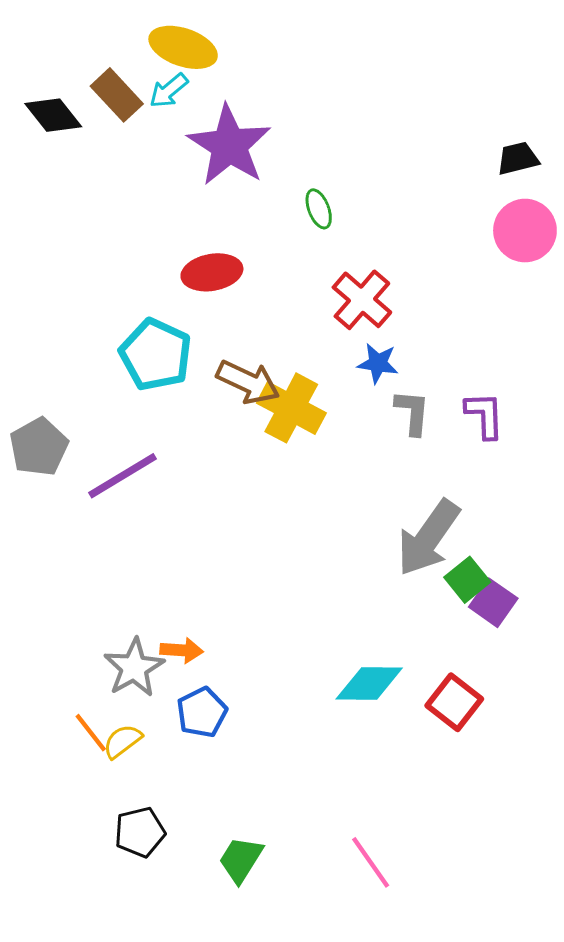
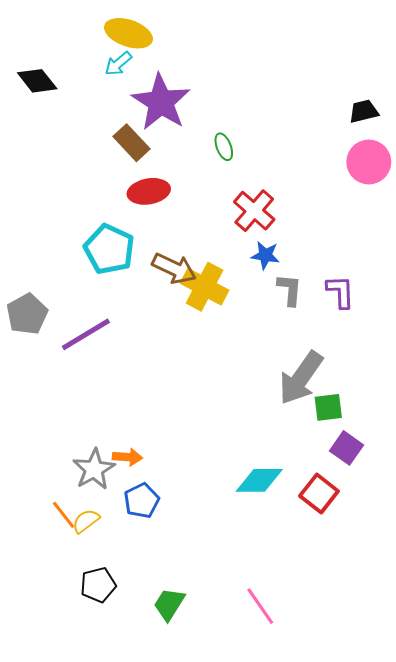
brown rectangle: (117, 95) -> (132, 143), moved
green square: (467, 580) -> (328, 407), turned 32
purple square: (493, 603) -> (346, 448), moved

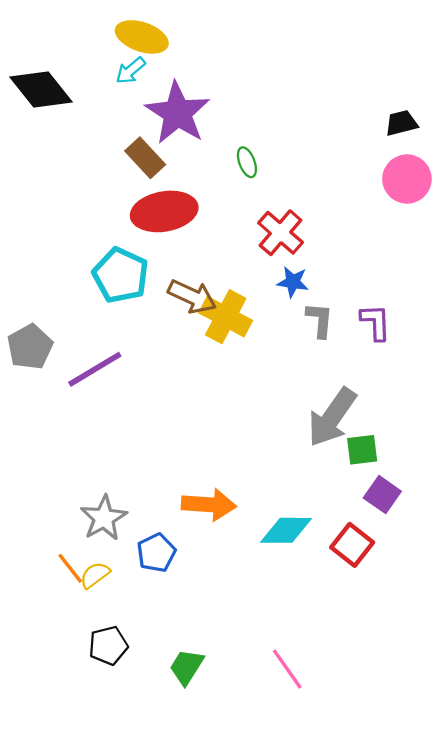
black diamond: (37, 81) -> (41, 90), size x1.4
red ellipse: (149, 191) -> (164, 211), size x1.4
orange arrow: (127, 457) -> (209, 505), moved, size x1.6

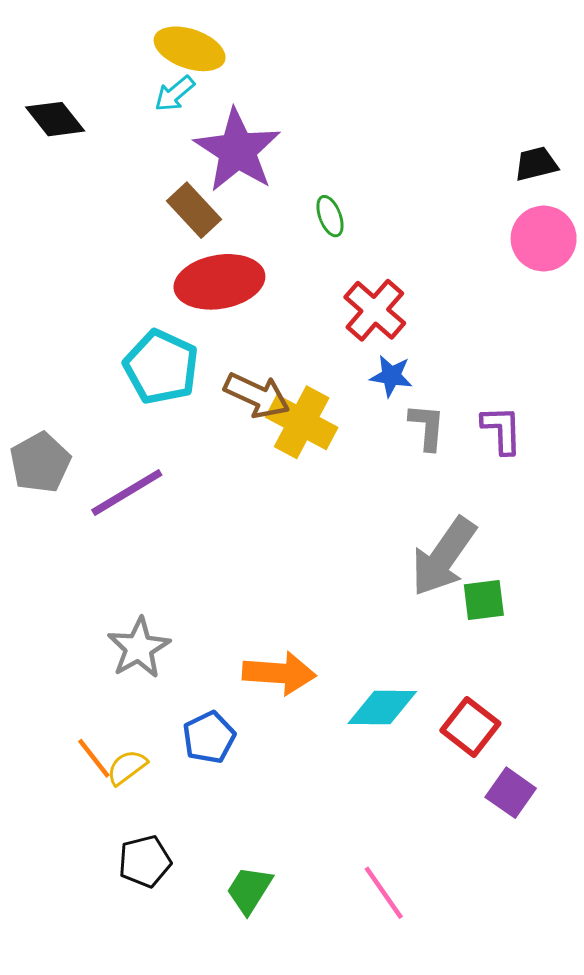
black diamond: (41, 90) -> (55, 119), size x0.7
purple square: (382, 495) -> (511, 793), moved
gray star: (104, 518) -> (139, 648), moved

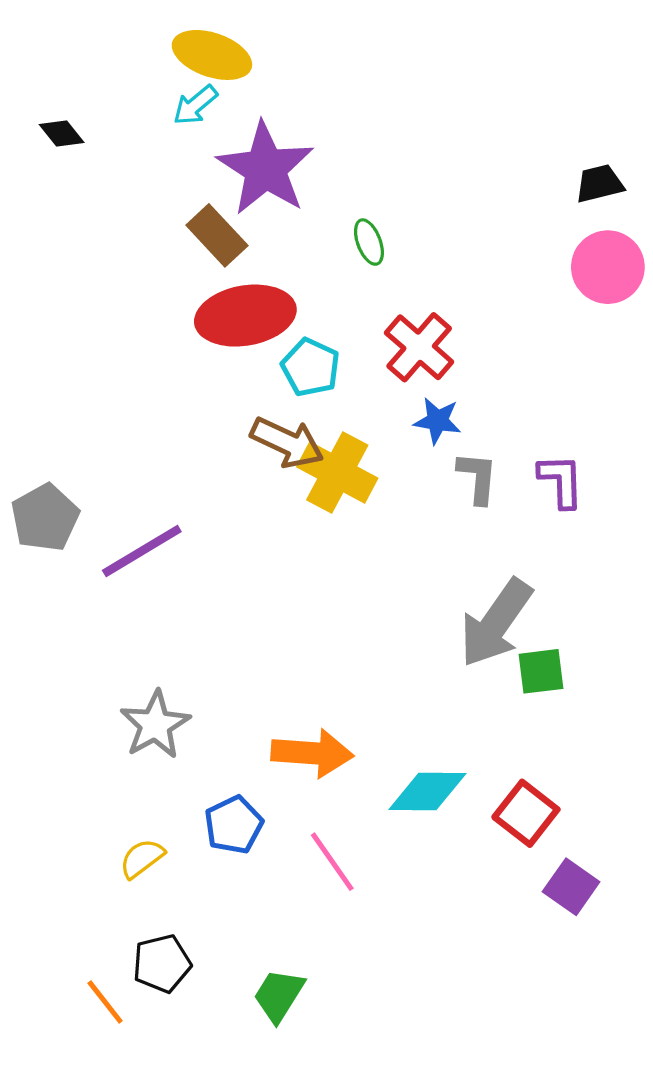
black diamond: (55, 119) -> (62, 133), size x0.7
cyan pentagon: (161, 367) -> (311, 367), moved, size x0.7
orange line: (94, 758) -> (105, 1002), moved
pink line: (384, 893) -> (332, 862), moved

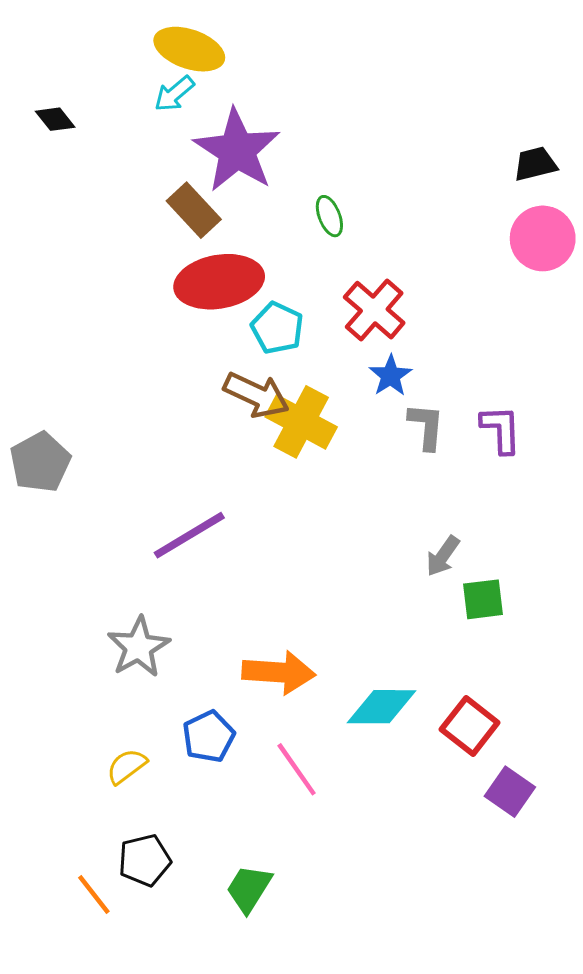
blue star: (437, 421) -> (391, 376), turned 30
purple line: (142, 551) -> (189, 535), moved
gray arrow: (496, 623) -> (443, 556), size x0.5

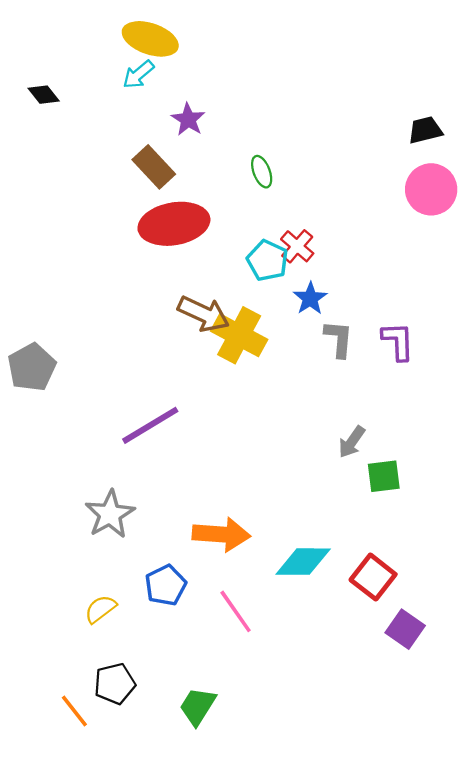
purple star: (237, 150) -> (188, 119), size x0.5
red cross: (374, 310) -> (297, 246), size x0.7
cyan pentagon: (277, 328) -> (268, 261), moved

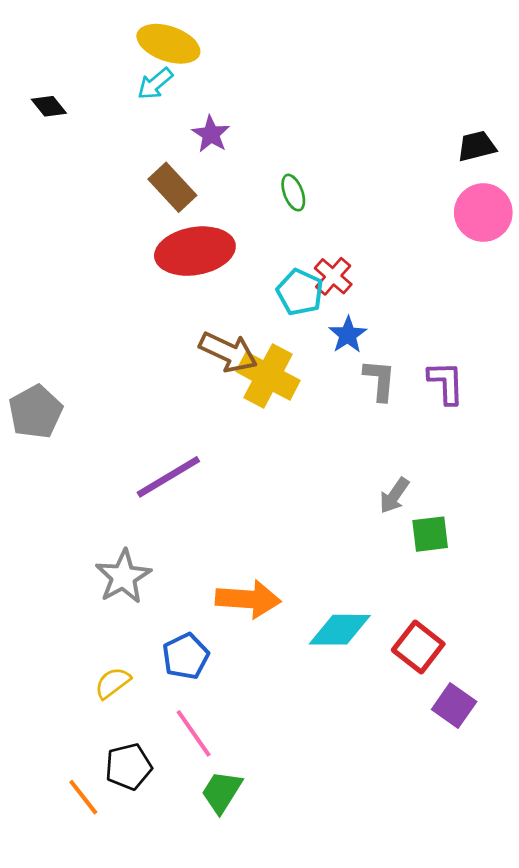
pink line: (236, 611) -> (194, 733), moved

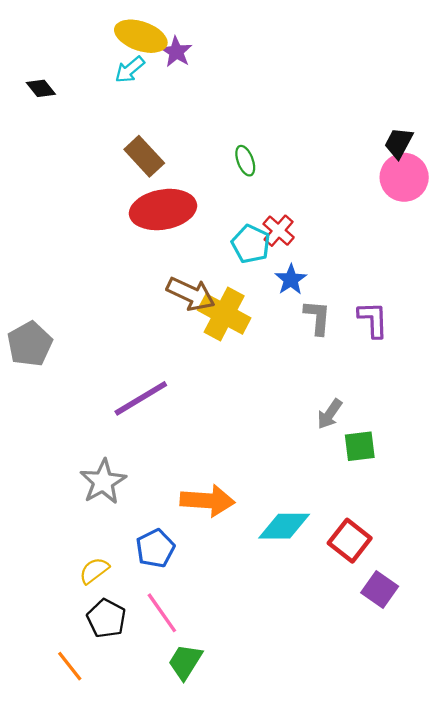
purple star: (211, 134) -> (176, 52), moved
black trapezoid: (477, 146) -> (399, 143), moved, turned -48
black pentagon: (129, 767) -> (106, 618), moved, turned -30

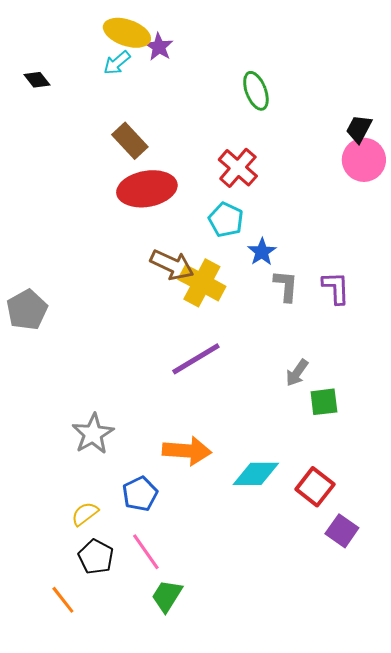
green ellipse: (245, 161) -> (256, 91), moved, size x1.4
red cross: (279, 231) -> (238, 168), moved, size x1.4
purple line: (141, 398) -> (196, 359), moved

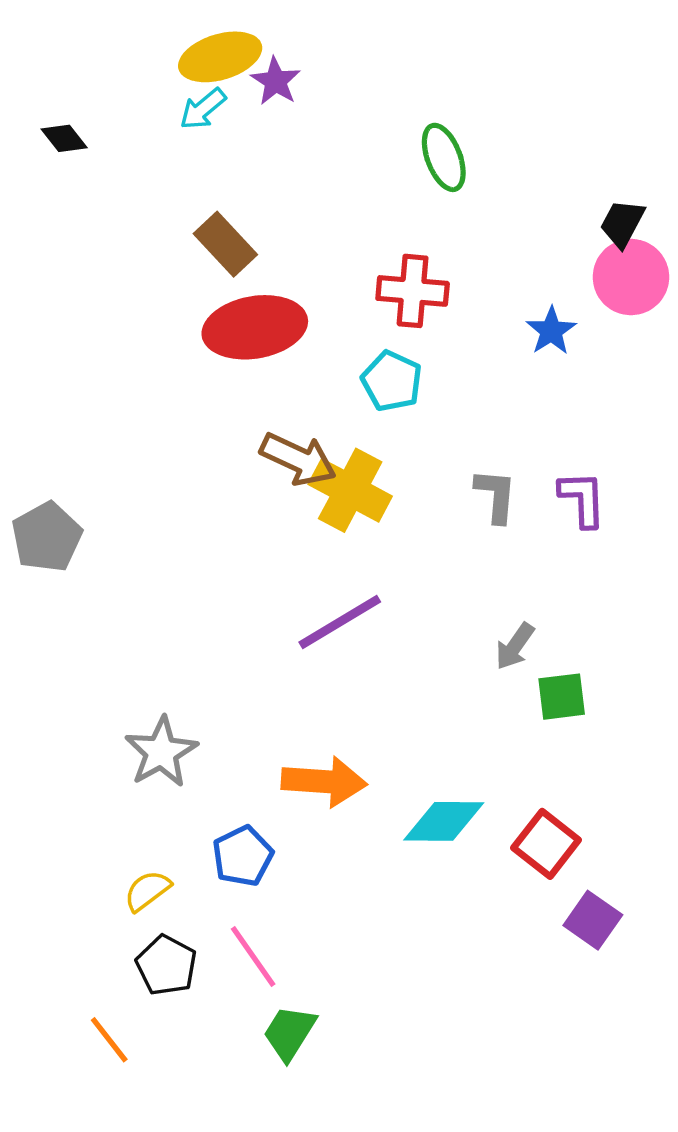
yellow ellipse: (127, 33) -> (220, 57), turned -36
red cross: (238, 168) -> (413, 291), turned -36
blue star: (262, 252) -> (551, 331), moved

